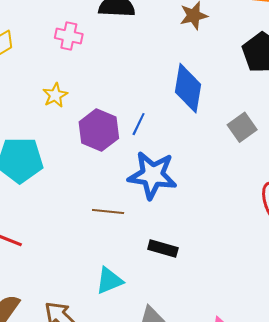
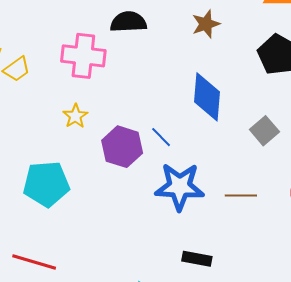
pink cross: (69, 36) -> (83, 56), size x1.6
blue line: (139, 124) -> (161, 137), turned -65
brown line: (108, 212) -> (241, 196), moved

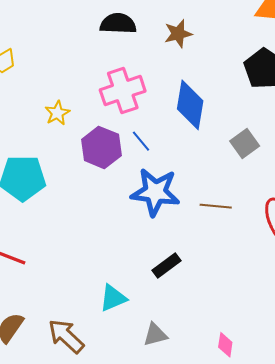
brown star: (206, 24) -> (178, 34), moved
pink cross: (83, 56) -> (123, 90), moved, turned -30
black rectangle: (197, 259) -> (166, 265), turned -52

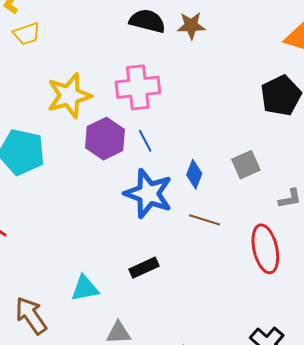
brown star: (178, 34) -> (191, 26), moved
blue diamond: (190, 105) -> (194, 174), moved, size x0.6
yellow star: (57, 113) -> (69, 96), size x1.8

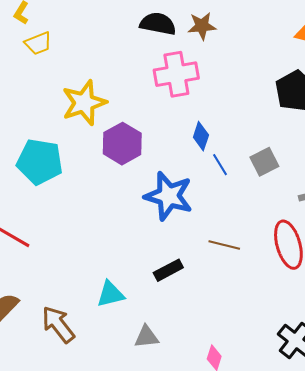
pink cross: (138, 87) -> (176, 74), moved
blue line: (145, 141) -> (220, 165), moved
blue diamond: (194, 174) -> (201, 136), moved
brown line: (205, 220) -> (224, 245), moved

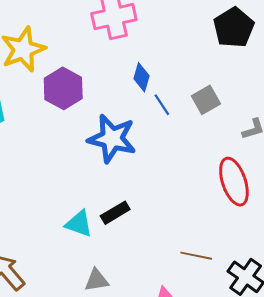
brown line: (224, 245) -> (196, 256), moved
cyan triangle: (110, 294) -> (79, 224), moved, turned 36

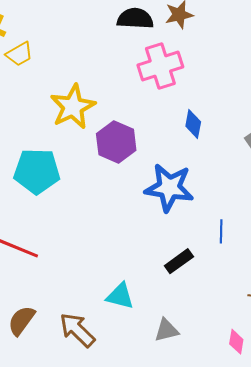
blue line: (162, 105) -> (221, 231), moved, turned 40
cyan triangle: (79, 224) -> (120, 296), moved

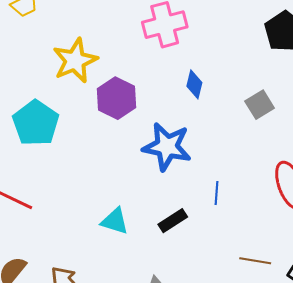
cyan pentagon: (37, 171) -> (36, 123), turned 30
cyan triangle: (120, 296) -> (115, 221), moved

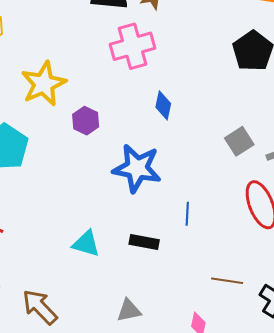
purple hexagon: (116, 98) -> (86, 121), size x0.7
gray square: (260, 105) -> (239, 141), moved
black rectangle: (173, 221) -> (144, 242), turned 44

